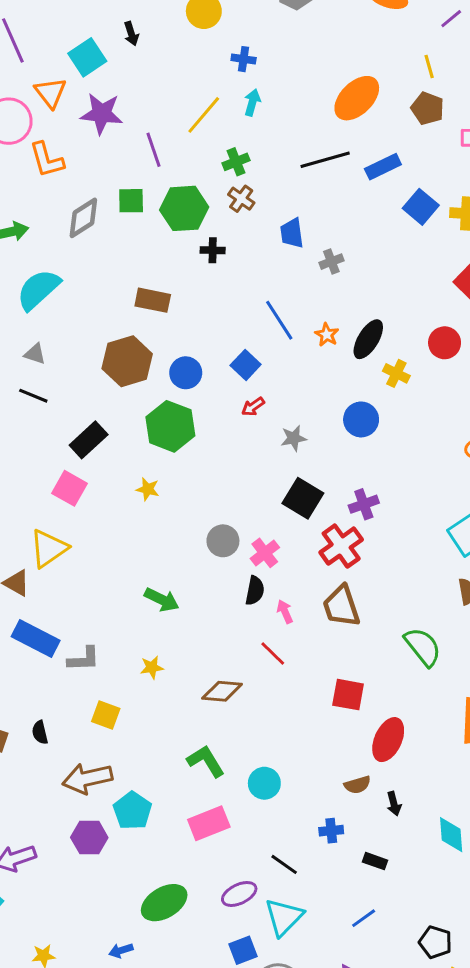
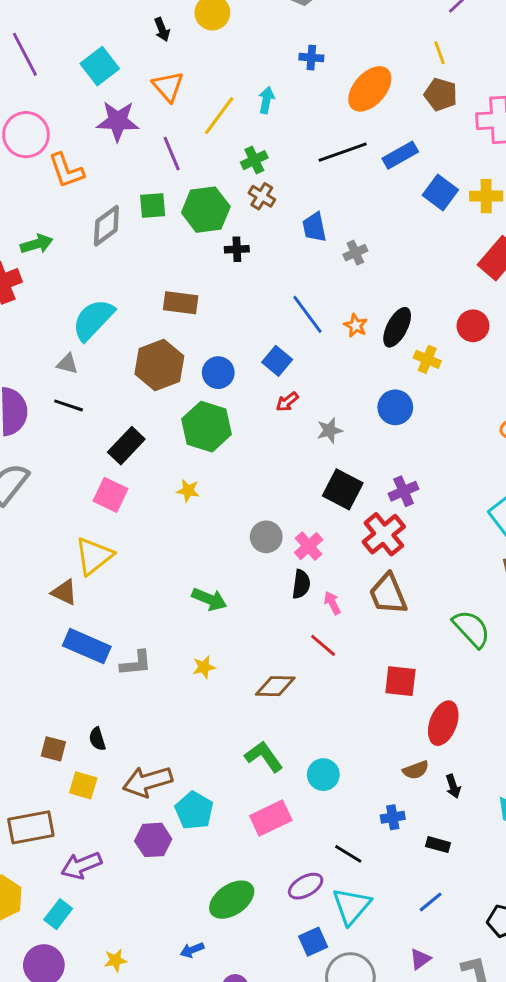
black arrow: (131, 34) -> (162, 29), moved
blue cross: (244, 59) -> (311, 58), moved
orange triangle: (50, 93) -> (168, 86), moved
cyan semicircle: (38, 290) -> (93, 320), moved
yellow square: (106, 715) -> (83, 785), moved

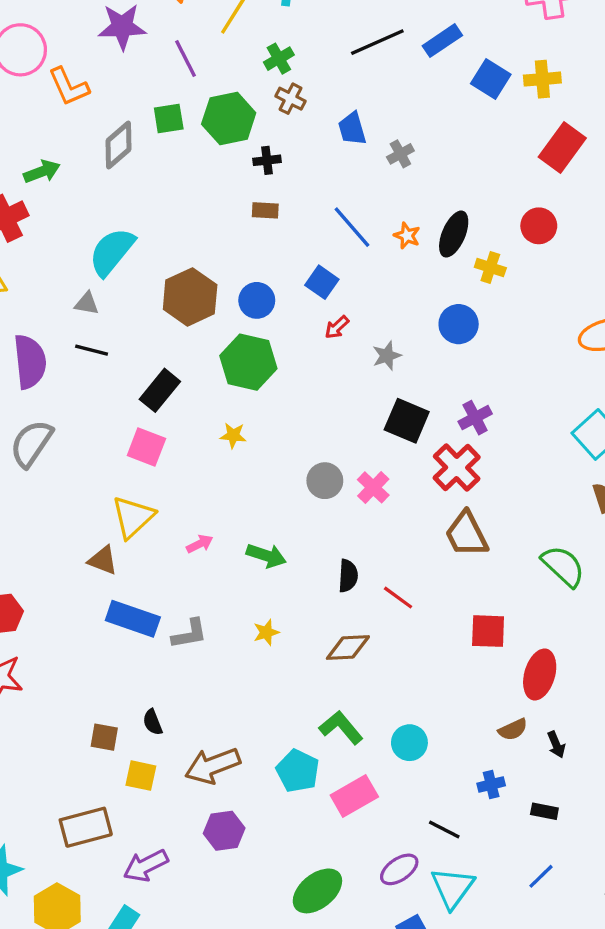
brown rectangle: (181, 303) -> (265, 210), moved, size x0.7
black semicircle: (301, 584) -> (348, 576), moved
pink arrow: (332, 603) -> (200, 544), moved, turned 95
cyan pentagon: (194, 810) -> (298, 771), moved

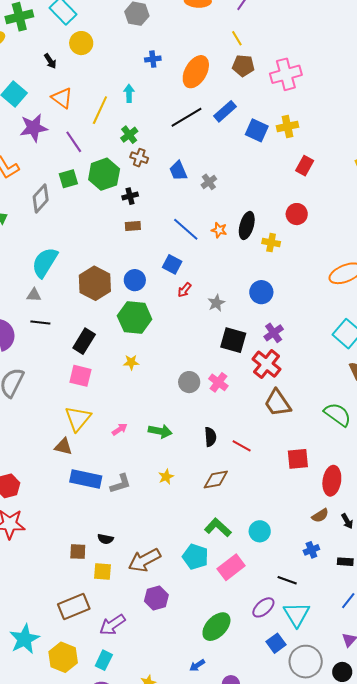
red rectangle: (562, 147) -> (305, 166), size x0.7
blue circle: (459, 324) -> (261, 292), moved
black semicircle: (153, 722) -> (105, 539), turned -49

